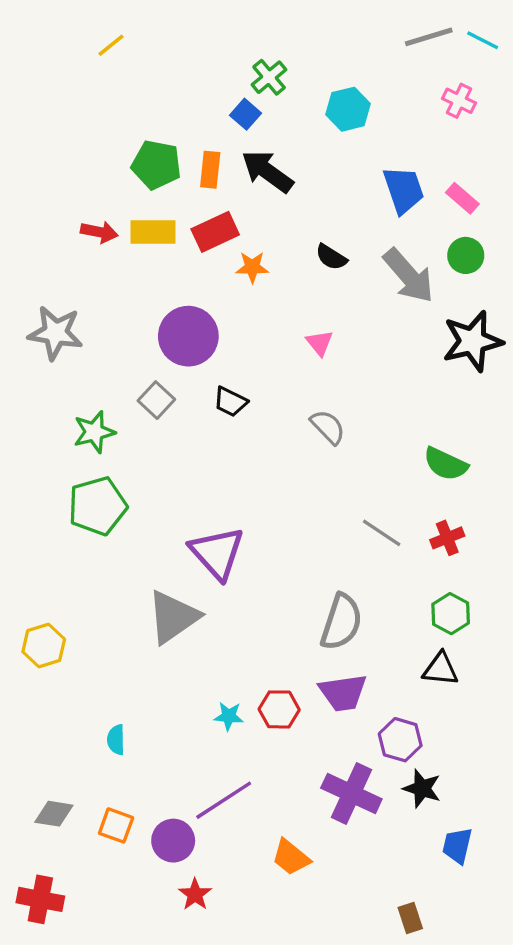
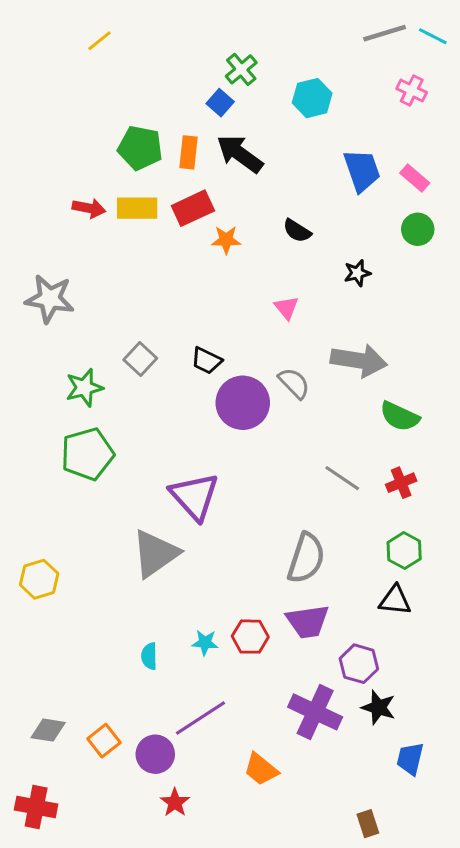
gray arrow: (409, 276) -> (359, 361), moved, turned -40
purple circle: (188, 336) -> (243, 403), moved
black star: (472, 341) -> (357, 273), moved, size x0.5
cyan semicircle: (116, 740) -> (149, 656), moved
orange square: (116, 825) -> (104, 741), turned 32

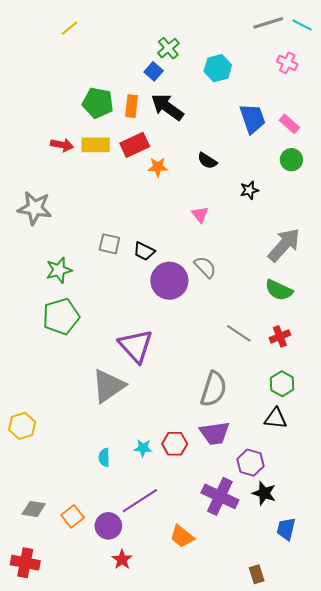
gray square: (140, 359) -> (109, 244), moved, turned -30
gray arrow: (359, 361) -> (284, 245), moved, turned -57
yellow hexagon: (39, 579) -> (22, 426), moved

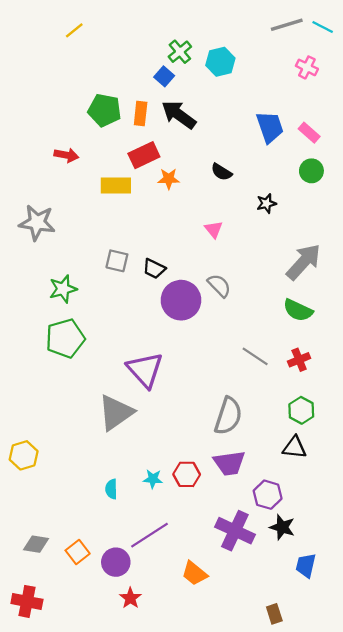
cyan hexagon: (218, 68) -> (220, 62), moved
yellow rectangle: (96, 145) -> (116, 185), moved

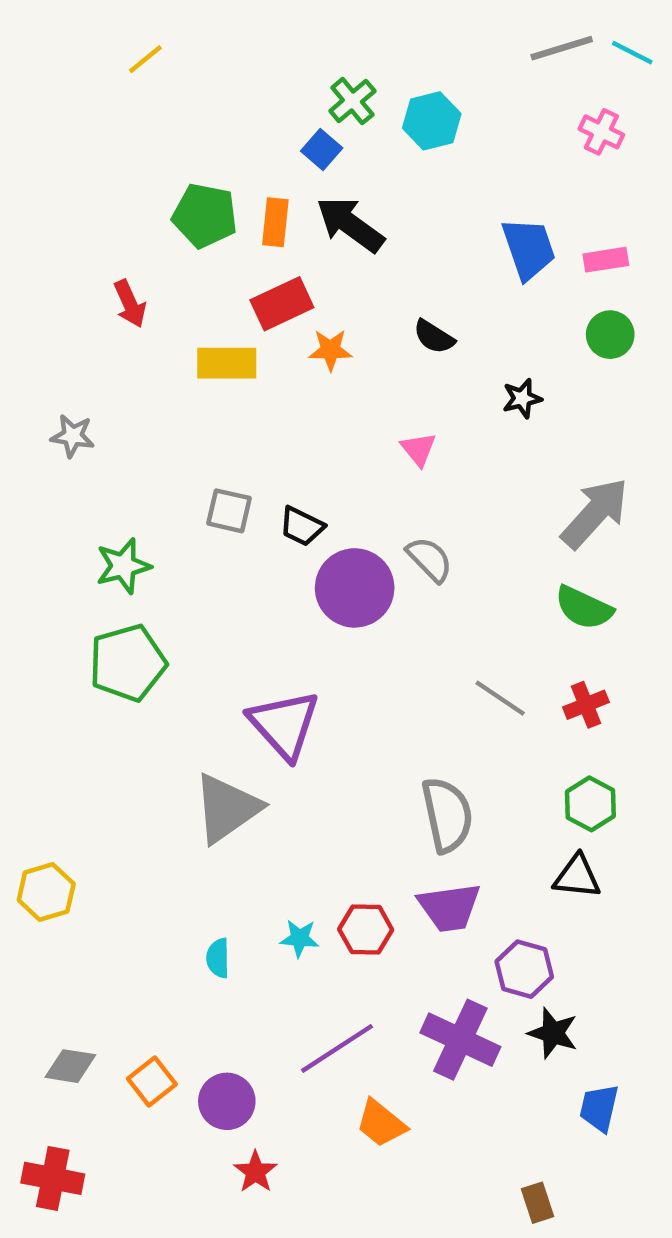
pink rectangle: (309, 133) -> (606, 260), turned -50
red arrow: (66, 155) -> (130, 304), turned 55
gray star: (37, 223) -> (73, 436), size x0.6
gray semicircle: (228, 416) -> (447, 815), turned -30
purple line: (150, 535) -> (337, 1048), moved

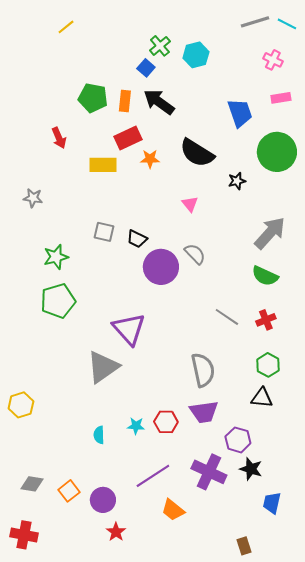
pink rectangle: (606, 260) -> (281, 98), moved
green circle: (610, 335) -> (277, 152), size x1.8
black semicircle: (434, 337) -> (197, 153), size x1.8

